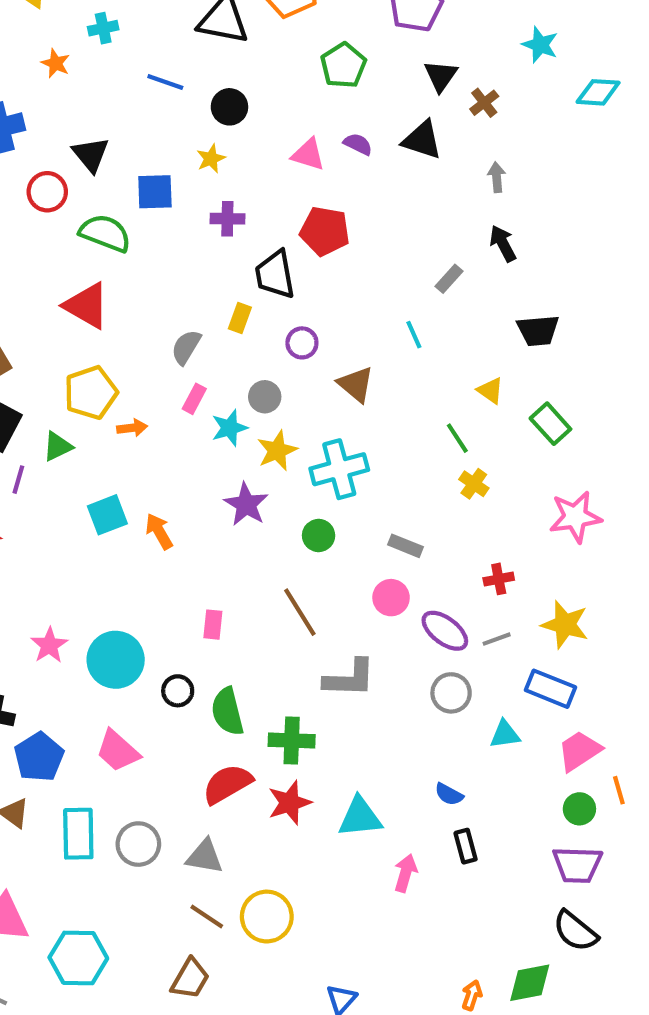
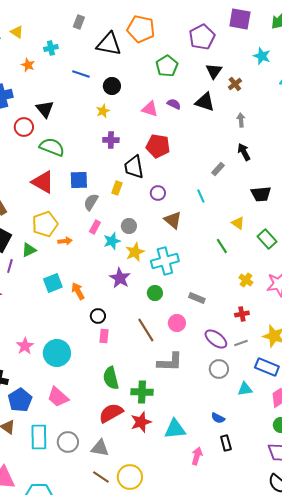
blue square: (155, 192) -> (79, 180), moved
purple circle: (302, 343) -> (158, 193), moved
yellow cross: (474, 484) -> (246, 280), moved
pink circle: (391, 598) -> (177, 323), moved
black circle: (178, 691) -> (98, 316), moved

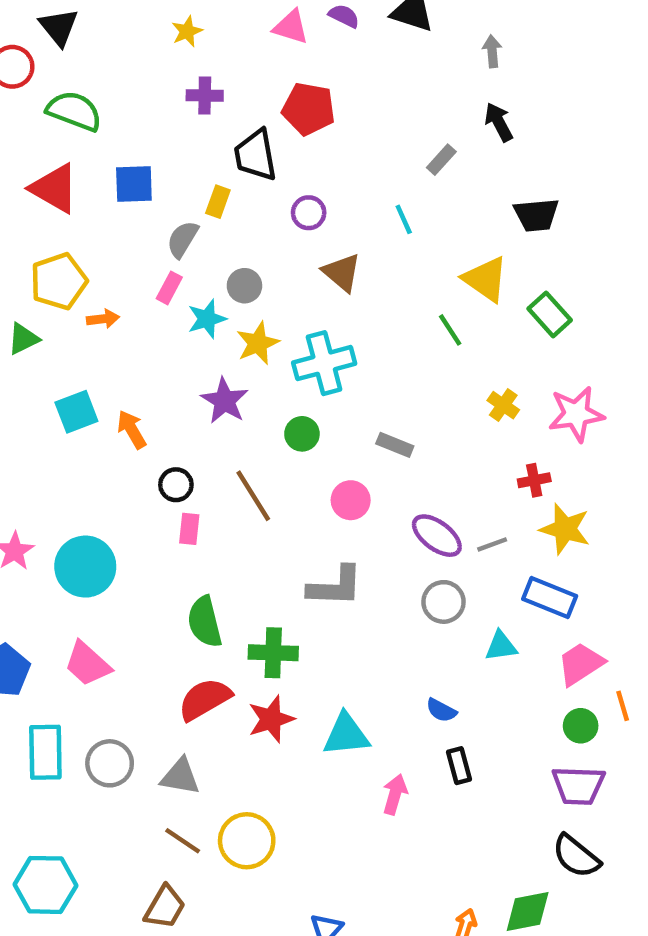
gray semicircle: (91, 202) -> (183, 239), moved
yellow triangle: (238, 223) -> (486, 279), size x1.6
red cross: (242, 314) -> (534, 480), moved
brown line: (146, 330) -> (253, 496), moved

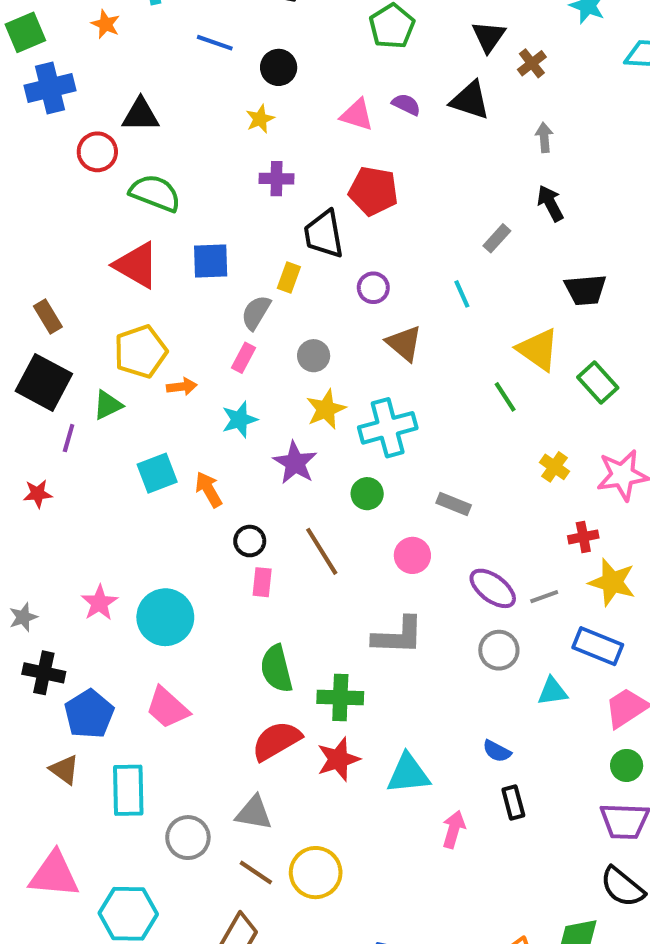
black triangle: (59, 27) -> (141, 115), turned -51
cyan star: (207, 319) -> (239, 420), moved
gray circle: (110, 763) -> (188, 838), moved

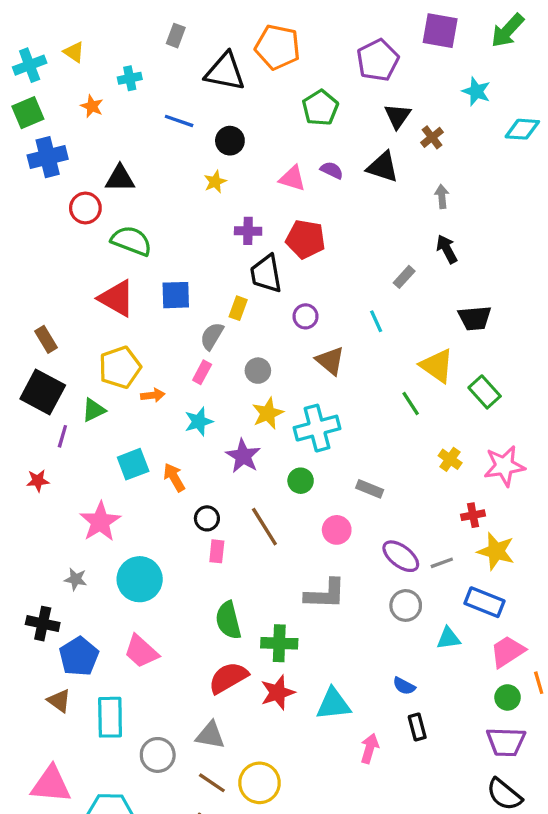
purple cross: (277, 179) -> (248, 231), moved
pink star: (99, 603) -> (100, 522), moved, size x1.4
gray star: (23, 617) -> (76, 579), moved, turned 30

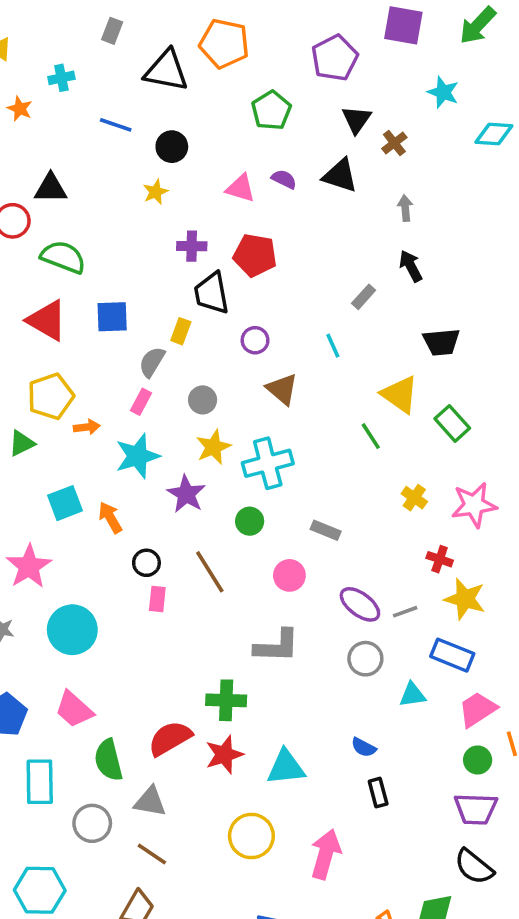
cyan star: (199, 422) -> (137, 456), size x1.4
red cross: (473, 515) -> (440, 559), turned 30
green semicircle: (228, 620) -> (108, 760), moved
pink arrow: (370, 748) -> (326, 854), moved, size x1.5
yellow circle: (260, 783) -> (251, 836), moved

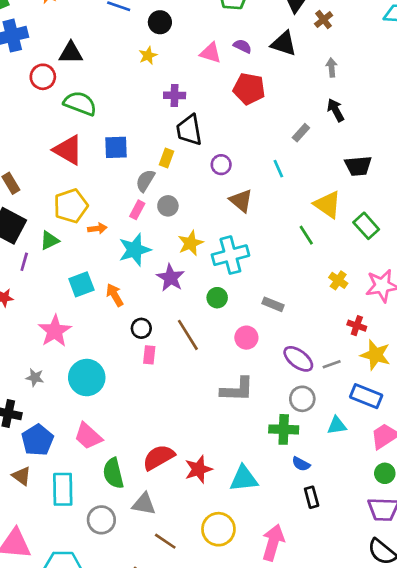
red pentagon: (255, 255) -> (249, 89), moved
gray circle: (203, 400) -> (168, 206), moved
green cross: (226, 700) -> (284, 429), moved
brown line: (152, 854) -> (165, 541), moved

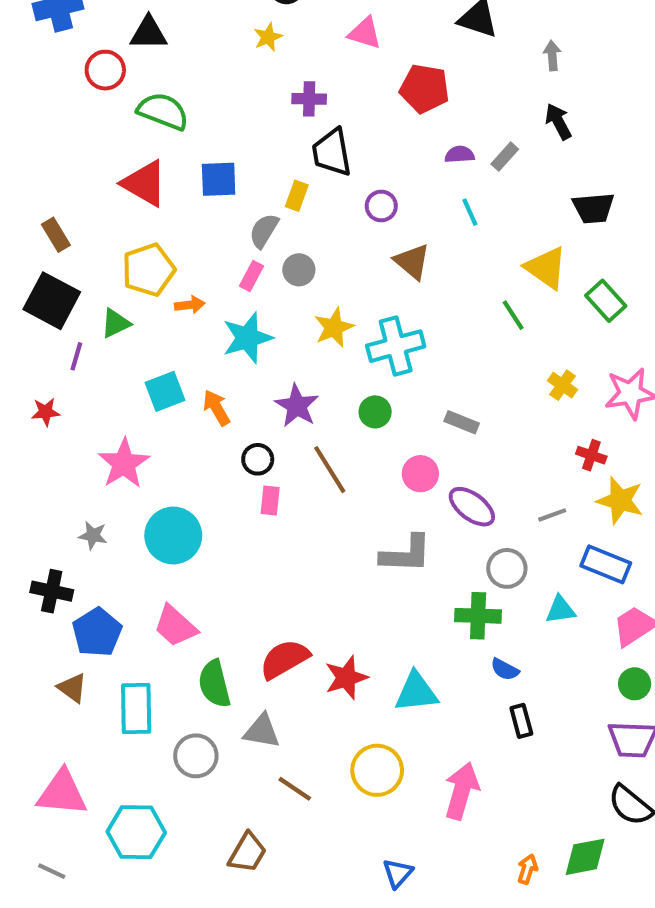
purple semicircle: (242, 46) -> (460, 154), moved, turned -30
purple star: (171, 278) -> (297, 406), moved
purple ellipse: (298, 359) -> (472, 507), moved

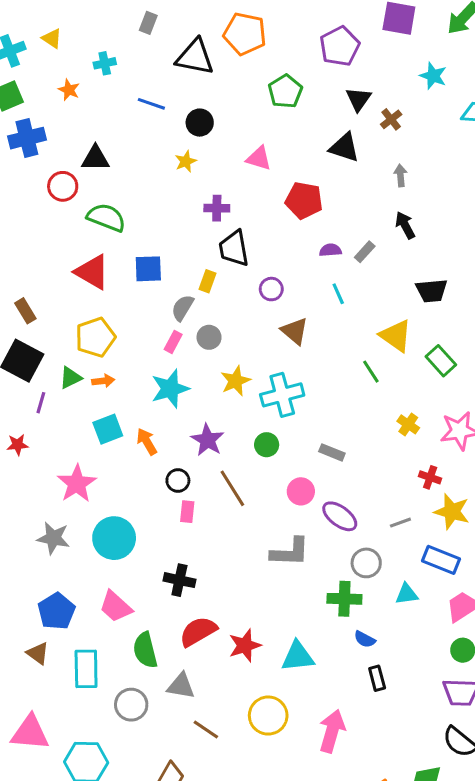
orange arrow: (190, 305) -> (103, 381), moved
gray star: (93, 535) -> (53, 538), size x1.5
black cross: (52, 591) -> (179, 580), moved

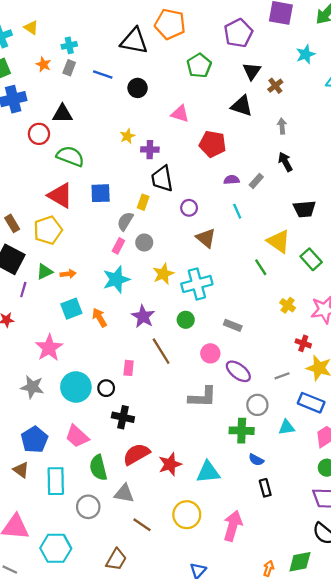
gray rectangle: (148, 23) -> (69, 68), moved
cyan star: (433, 76) -> (306, 54), turned 30
yellow star: (186, 161) -> (127, 136), moved
yellow pentagon: (95, 337) -> (48, 230), moved
black circle: (178, 480) -> (106, 388), moved

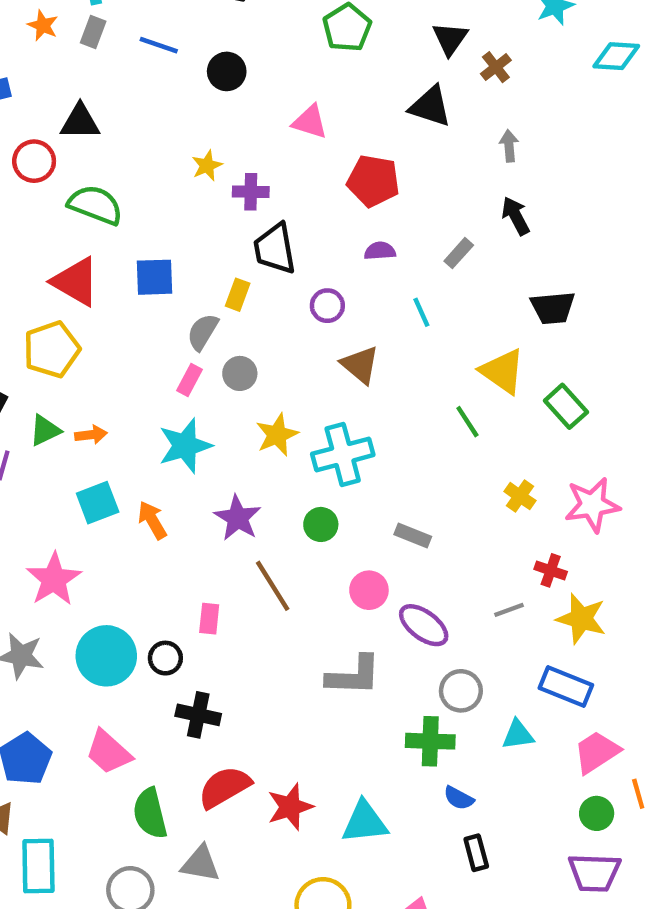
purple semicircle: (232, 180) -> (380, 251), moved
gray line: (282, 376) -> (509, 610), moved
cyan rectangle: (56, 481) -> (38, 866), moved

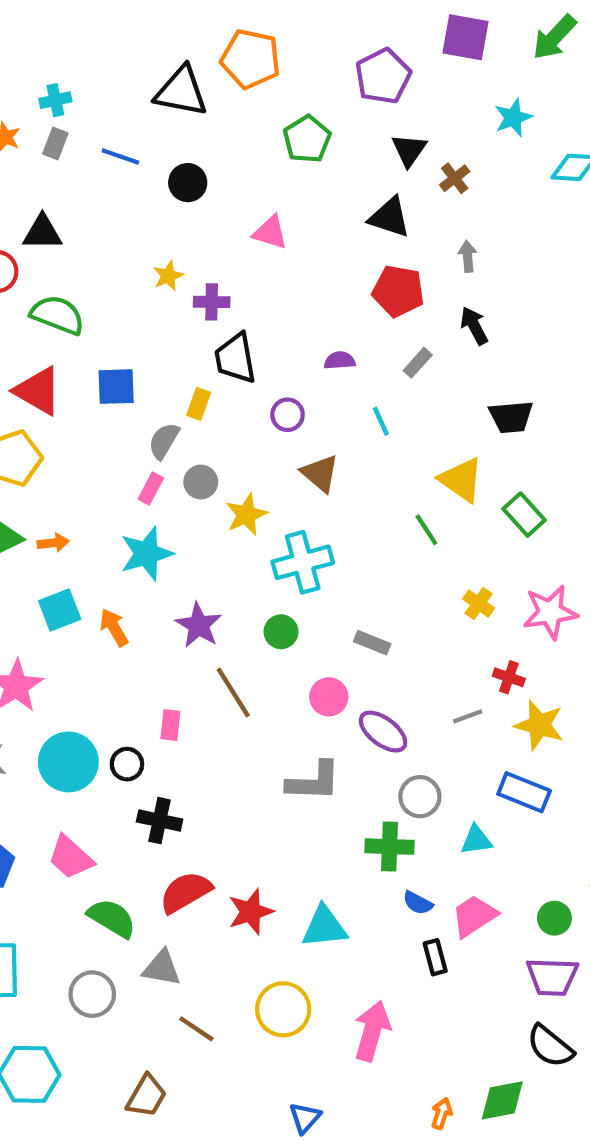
red pentagon: (373, 181) -> (398, 291), moved
yellow star: (277, 435) -> (246, 515), moved
pink trapezoid: (597, 752) -> (474, 916), moved
green semicircle: (150, 813) -> (112, 918), turned 135

